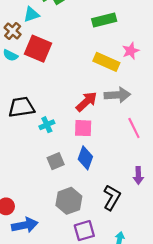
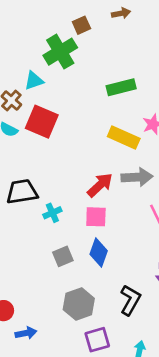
blue arrow: (25, 225) -> (26, 333), size x0.7

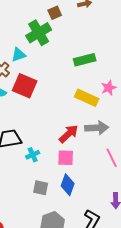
gray square: (63, 256) -> (41, 188), turned 35

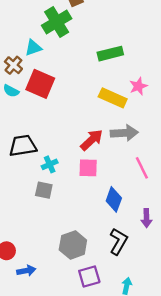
blue diamond: (68, 185) -> (114, 199), moved
gray square: (41, 188) -> (44, 190), moved

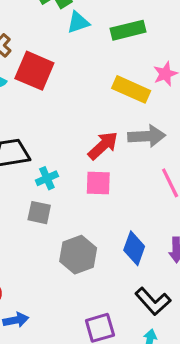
cyan triangle: (33, 48) -> (78, 22), moved
blue diamond: (114, 199) -> (134, 248), moved
black L-shape: (118, 241) -> (153, 301), moved, turned 108
gray hexagon: (73, 245) -> (78, 255), moved

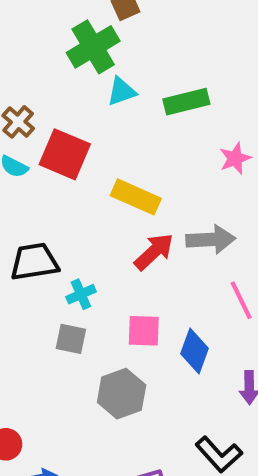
yellow rectangle: (131, 89) -> (136, 197), moved
pink square: (98, 183) -> (144, 331), moved
blue diamond: (134, 248) -> (195, 351), moved

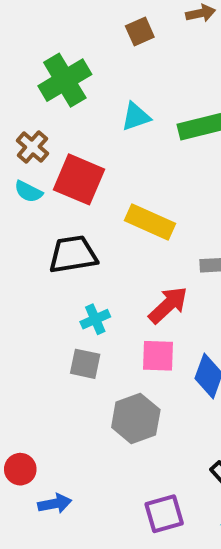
green cross: (93, 47) -> (65, 80), moved
red arrow: (154, 252) -> (168, 305), moved
black trapezoid: (34, 262) -> (73, 254), moved

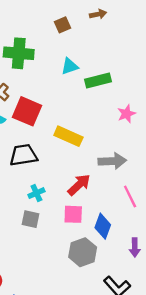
green cross: (65, 80) -> (19, 53), turned 36
cyan triangle: (136, 117) -> (70, 66), moved
gray hexagon: (136, 419) -> (83, 252), moved

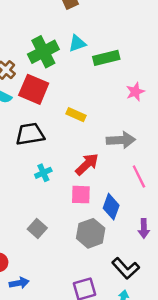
green cross: (19, 53) -> (43, 52), moved, turned -32
yellow rectangle: (68, 136) -> (76, 115), size x0.7
gray square: (31, 219) -> (37, 228), moved, turned 30

